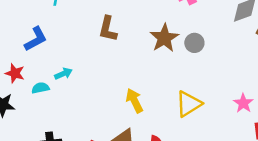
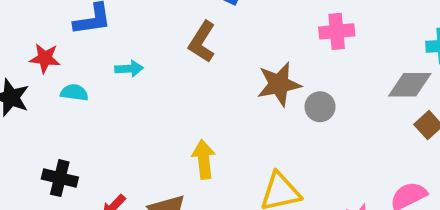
red star: (15, 73) -> (45, 58), turned -30
cyan arrow: (63, 74) -> (129, 69), moved

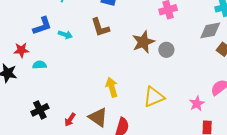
brown L-shape: (202, 42) -> (100, 27), turned -40
cyan arrow: (129, 69) -> (65, 35), moved, turned 32
black cross: (60, 178) -> (40, 110), turned -30

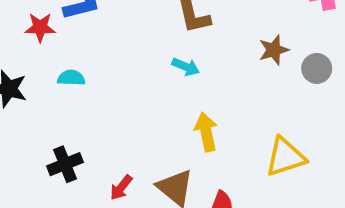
cyan arrow: (65, 35) -> (186, 67), moved
brown star: (143, 42) -> (274, 50), size x0.7
red star: (21, 50) -> (40, 27), moved

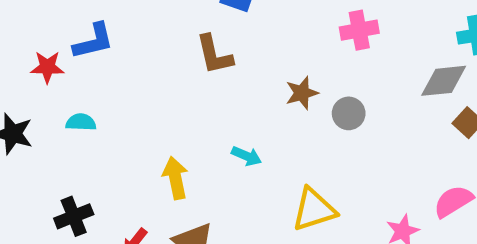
cyan arrow: (186, 67) -> (247, 156), moved
yellow arrow: (206, 132) -> (175, 178), moved

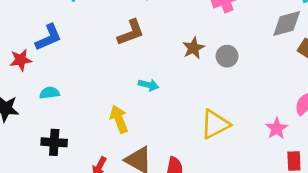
brown L-shape: (214, 55) -> (131, 32), turned -88
cyan arrow: (247, 156) -> (149, 85), moved
black cross: (74, 216) -> (54, 142), moved, turned 35

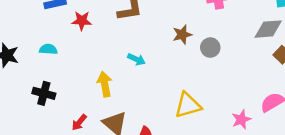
red star: (21, 60) -> (82, 21), moved

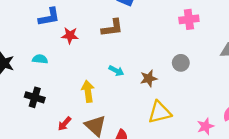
brown star: (182, 35) -> (149, 78), moved

